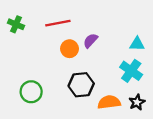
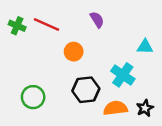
red line: (58, 23) -> (47, 25), moved, turned 35
purple semicircle: (90, 41) -> (97, 20), moved, turned 105
cyan cross: (131, 71) -> (123, 75), moved

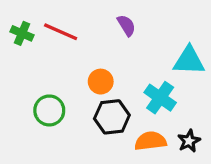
cyan triangle: (145, 47) -> (189, 61), size x1.5
orange circle: (74, 52) -> (101, 82), moved
green circle: (33, 97) -> (49, 110), moved

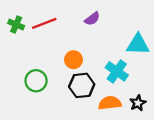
purple semicircle: (126, 25) -> (92, 19), turned 84
red line: (61, 32) -> (44, 23), turned -45

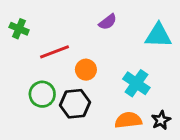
red line: (44, 23) -> (55, 52), moved
cyan triangle: (138, 44) -> (158, 35), moved
black hexagon: (82, 85) -> (75, 104), moved

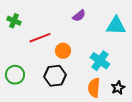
green circle: (42, 94) -> (15, 75), moved
orange semicircle: (128, 120) -> (94, 88), turned -78

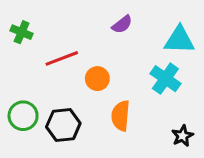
cyan cross: (100, 61) -> (165, 79), moved
black hexagon: (55, 76) -> (63, 125), moved
orange semicircle: (94, 88) -> (121, 116), moved

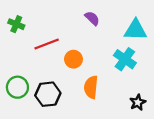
purple semicircle: (122, 24) -> (92, 18), turned -98

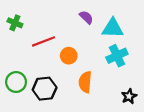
cyan triangle: (135, 30) -> (113, 28), moved
cyan cross: (125, 59) -> (117, 56), turned 30

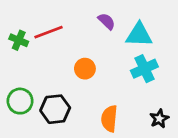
green cross: (15, 23) -> (19, 40), moved
red line: (43, 41) -> (48, 32), moved
orange semicircle: (85, 82) -> (109, 119), moved

